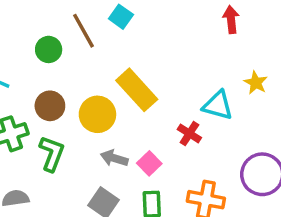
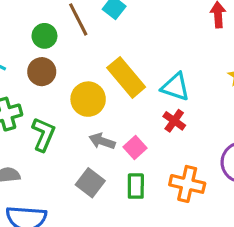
cyan triangle: (218, 105) -> (176, 87), moved
brown circle: (50, 106) -> (42, 72), moved

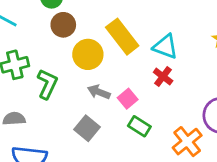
brown circle: (42, 72) -> (63, 25), moved
orange cross: (187, 184) -> (187, 142), moved, turned 36
green rectangle: (136, 186) -> (139, 126), moved, turned -60

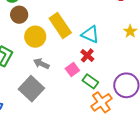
pink square: (128, 99) -> (72, 69), moved
green rectangle: (139, 126) -> (90, 81), moved
gray square: (87, 128) -> (31, 89), size x1.4

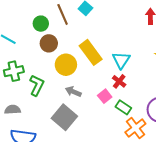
cyan triangle: (90, 34) -> (121, 60), turned 42

